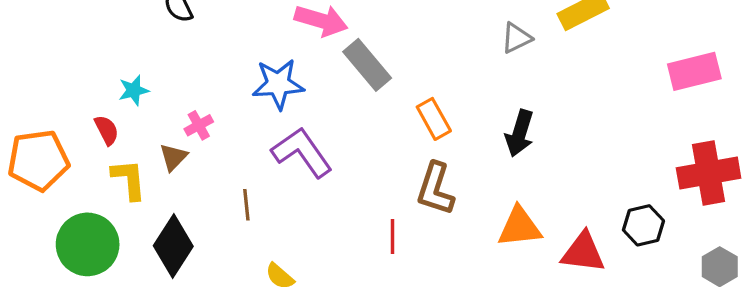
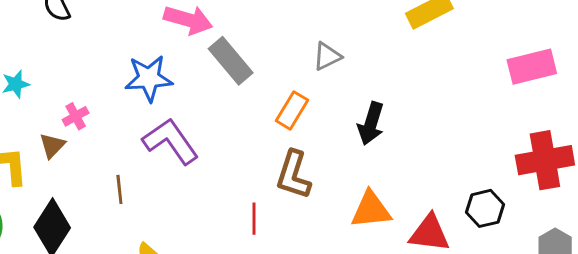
gray triangle: (516, 38) -> (327, 56), moved
orange rectangle: (434, 119) -> (292, 110), turned 60

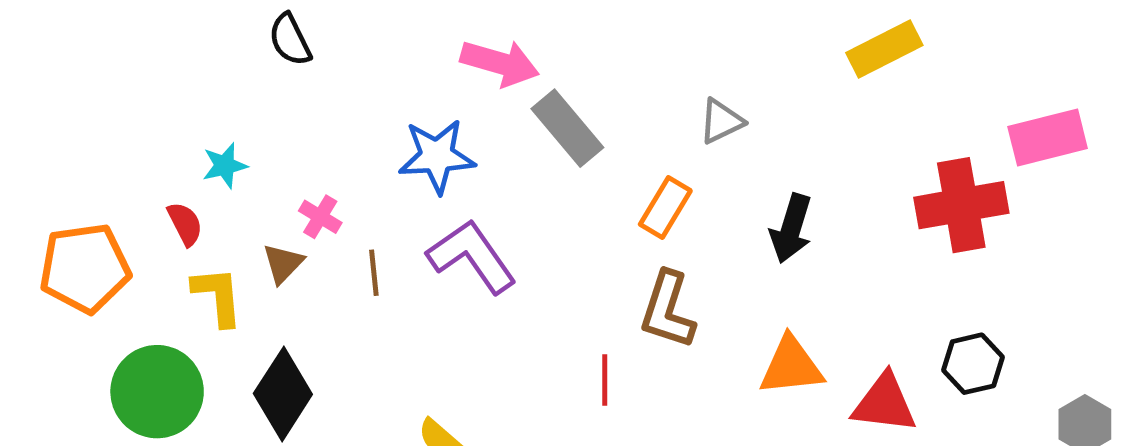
pink cross: (76, 116) -> (320, 217), turned -30
red cross: (545, 160) -> (961, 205), moved
brown line: (119, 189) -> (374, 273), moved

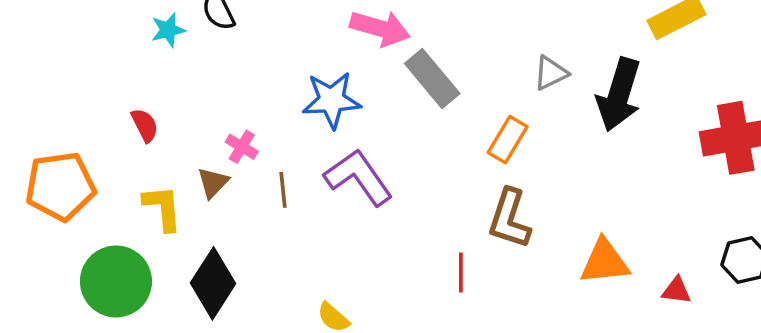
cyan star: (225, 166) -> (168, 30), moved
red semicircle: (185, 224) -> (145, 125), moved
black arrow: (791, 228) -> (619, 95), moved, size x1.4
red triangle: (884, 403) -> (676, 290), size x0.6

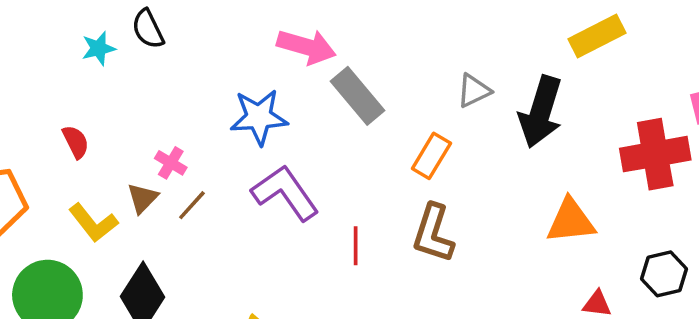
brown line: (283, 190) -> (192, 205), moved, turned 48
yellow L-shape: (163, 208) -> (93, 223), turned 147
orange triangle: (605, 262) -> (571, 221), moved
red line: (461, 273) -> (356, 246), moved

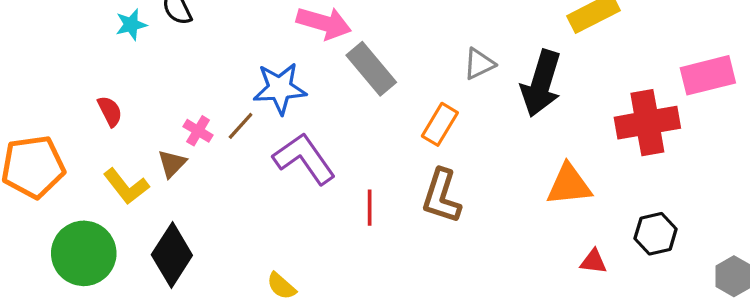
brown line: (192, 205) -> (241, 126), moved

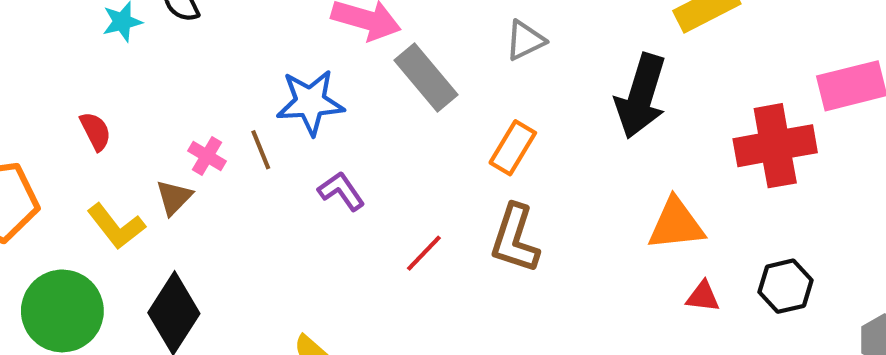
gray triangle: (479, 64) -> (525, 40), moved
brown line: (241, 126) -> (261, 150), turned -64
purple L-shape: (304, 159) -> (341, 191), size x0.6
red line: (370, 208) -> (424, 253), turned 44
red triangle: (593, 262) -> (703, 297), moved

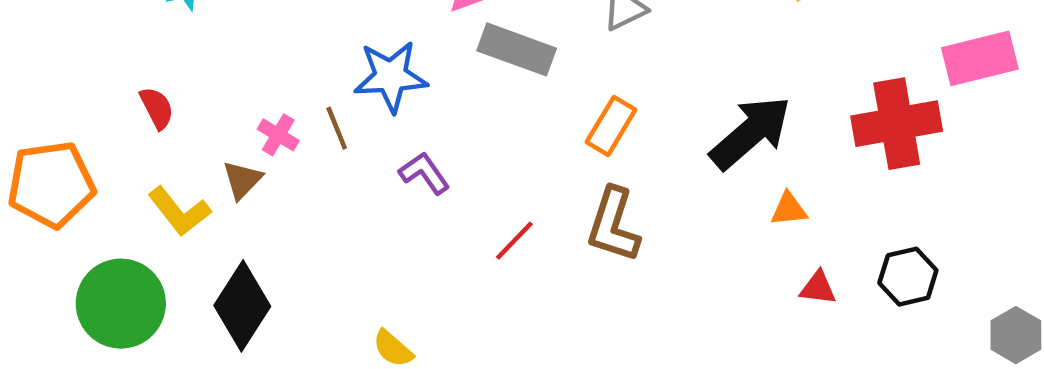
gray rectangle: (426, 78) -> (517, 49), turned -30
black arrow: (641, 96) -> (751, 133), moved, turned -148
orange triangle: (676, 224) -> (789, 209), size x0.6

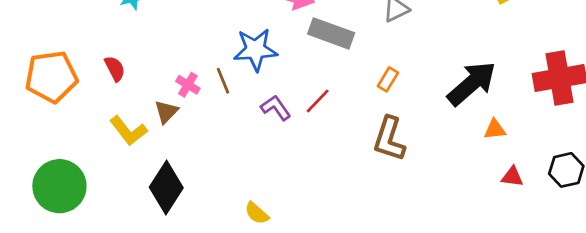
orange rectangle: (611, 126) -> (388, 79), size x0.7
orange pentagon: (51, 184) -> (51, 77), moved
red line: (514, 241) -> (318, 101), moved
green circle: (121, 304) -> (59, 186), moved

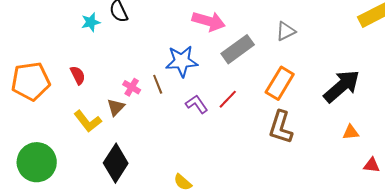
gray rectangle: (331, 33) -> (238, 49), turned -56
orange rectangle: (388, 79) -> (280, 83), size x1.8
orange triangle: (495, 129) -> (351, 132), moved
red triangle: (512, 177) -> (372, 165), moved

